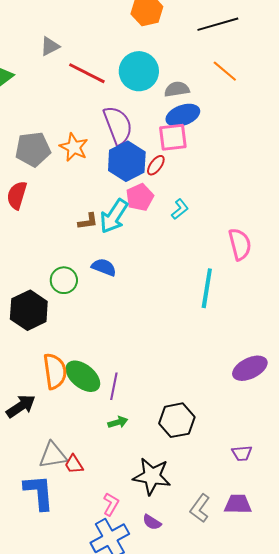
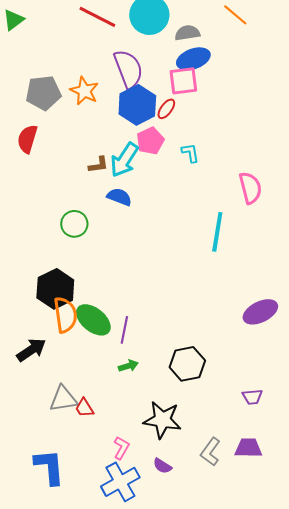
cyan L-shape: (180, 209) -> (190, 153), turned -60
blue semicircle: (104, 267) -> (119, 197), moved
black hexagon: (29, 310) -> (55, 289), moved
blue L-shape: (39, 492) -> (49, 467), moved

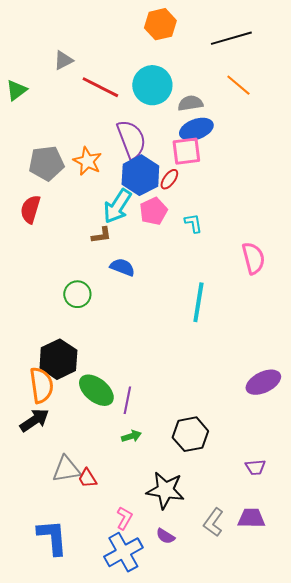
cyan arrow: (124, 160) -> (117, 206), moved
cyan line: (217, 232) -> (198, 302), moved
orange semicircle: (65, 315) -> (41, 385), moved

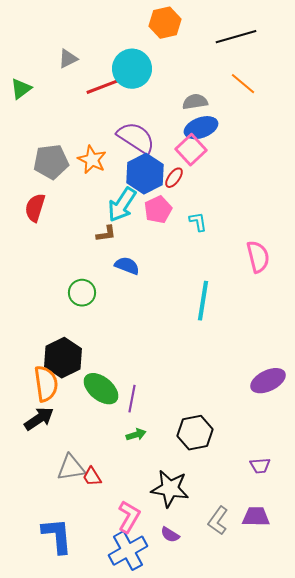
cyan circle: (152, 85) -> (132, 69), moved
red line: (100, 87) -> (105, 86), turned -48
purple semicircle: (131, 139) -> (136, 138), turned -36
pink square: (186, 151) -> (191, 150), turned -36
pink L-shape: (124, 518) -> (129, 517), size x1.4

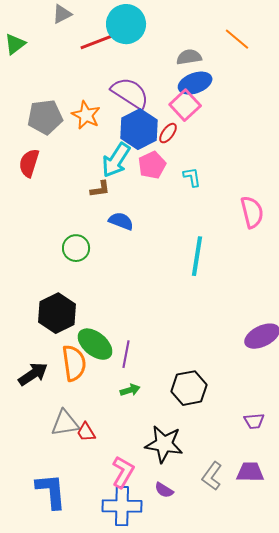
orange semicircle: (46, 384) -> (74, 363), moved
blue cross: (128, 551) -> (122, 506), turned 30

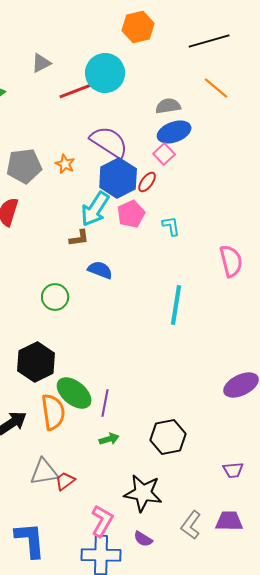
pink square: (185, 105) -> (164, 154), size x0.7
orange star: (86, 115) -> (65, 164), size x0.7
red trapezoid: (86, 432) -> (65, 481), turned 85

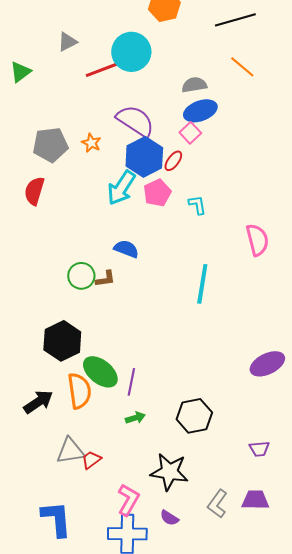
brown L-shape: (79, 238) -> (105, 279), moved

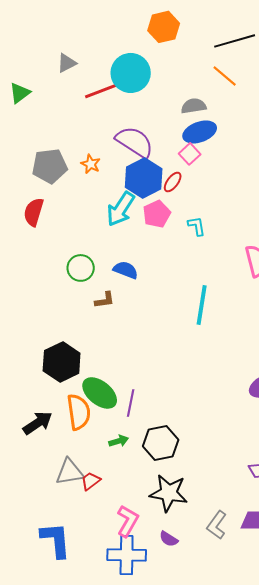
orange line: (242, 67) -> (225, 76), moved
green circle: (81, 276) -> (81, 268), moved
black hexagon: (194, 416) -> (161, 443), moved
green arrow: (135, 418) -> (119, 441), moved

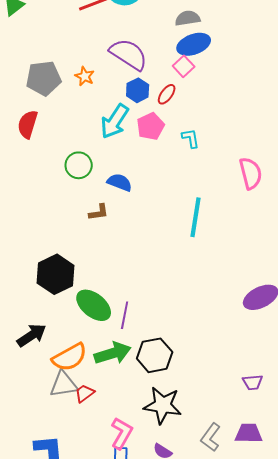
blue hexagon: (144, 178) -> (138, 90), size x0.6
green circle: (81, 268) -> (79, 165), moved
orange semicircle: (79, 412) -> (70, 357), moved, turned 69
green arrow: (119, 441) -> (113, 353), size x1.8

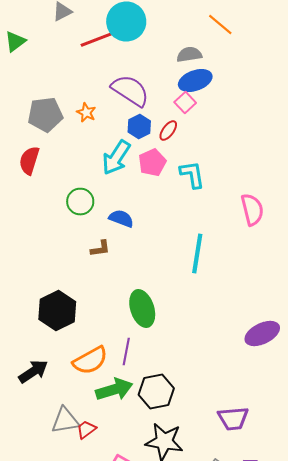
cyan L-shape: (191, 138) -> (192, 174), size x1.4
green ellipse: (94, 305) -> (142, 308), moved, turned 33
orange semicircle: (70, 357) -> (90, 360), moved
purple trapezoid: (253, 382) -> (233, 418), moved, size x1.5

